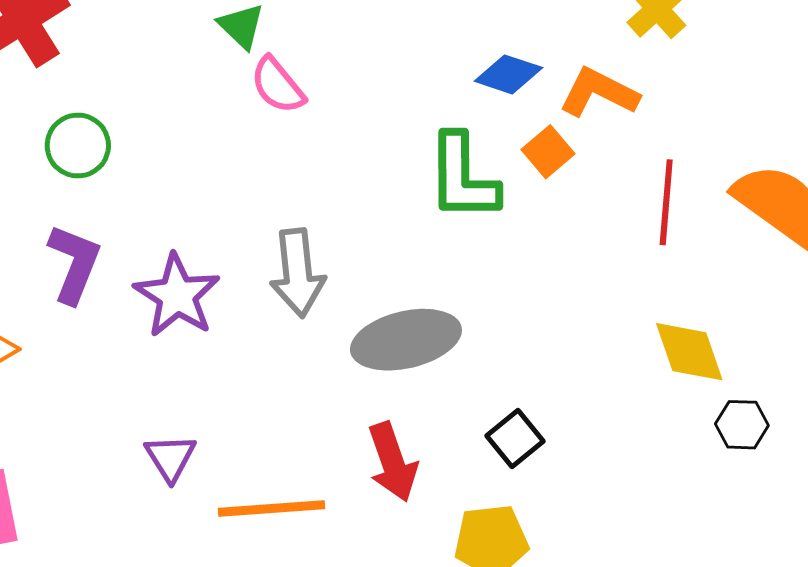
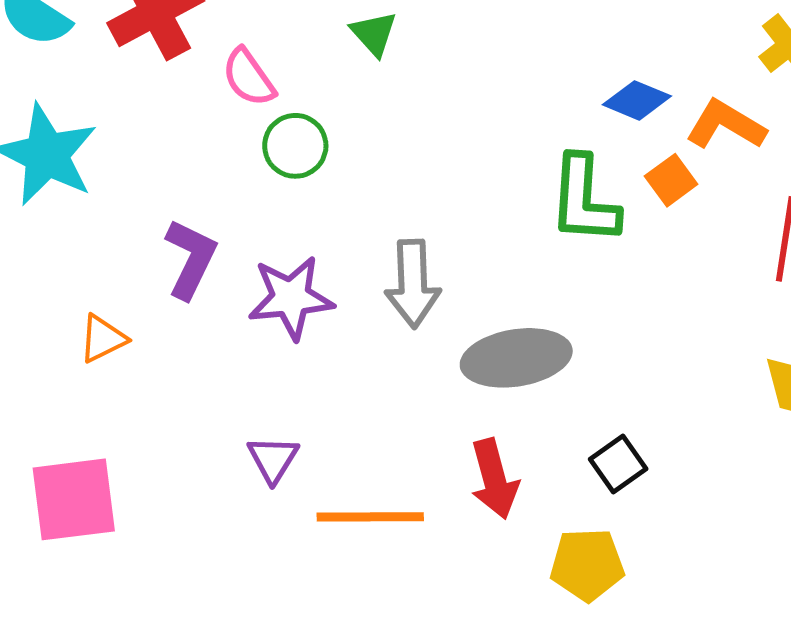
pink semicircle: (278, 85) -> (249, 77), moved
green circle: (78, 146) -> (295, 146), moved
purple star: (177, 295) -> (291, 298), turned 30

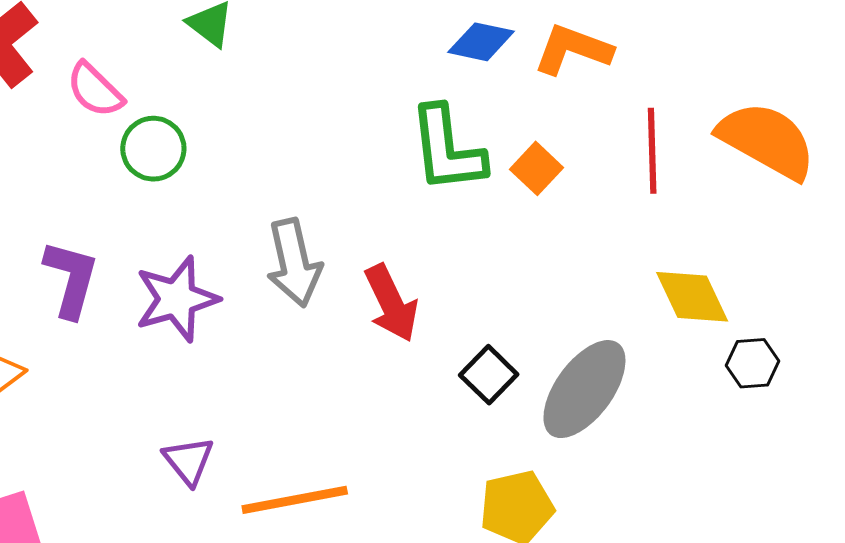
orange square: (671, 180) -> (537, 168), moved
gray ellipse: (516, 358) -> (584, 389), moved, turned -34
black square: (618, 464) -> (489, 375), moved
red arrow: (494, 479) -> (391, 303), moved

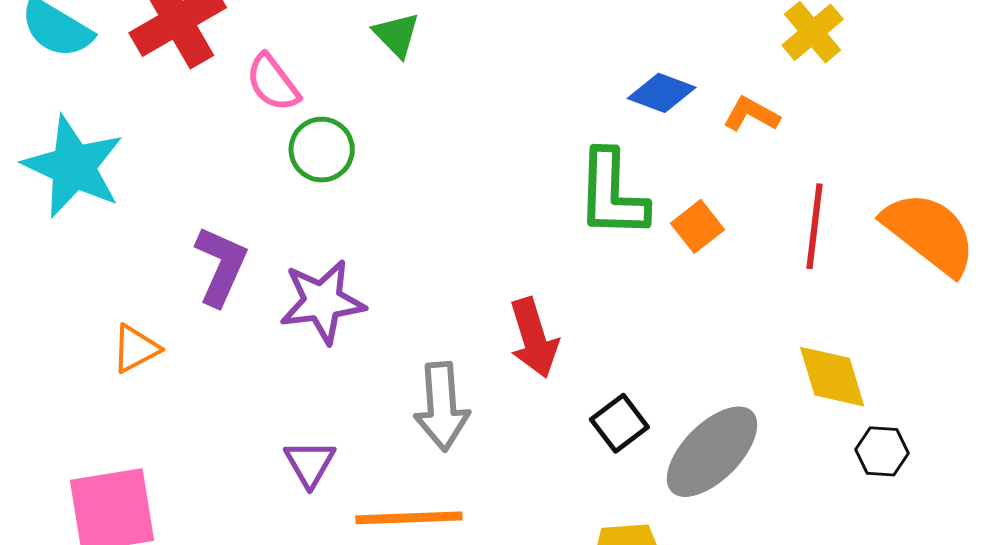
orange L-shape: (573, 50) -> (751, 114), size x0.7
gray arrow: (294, 263) -> (442, 406), moved

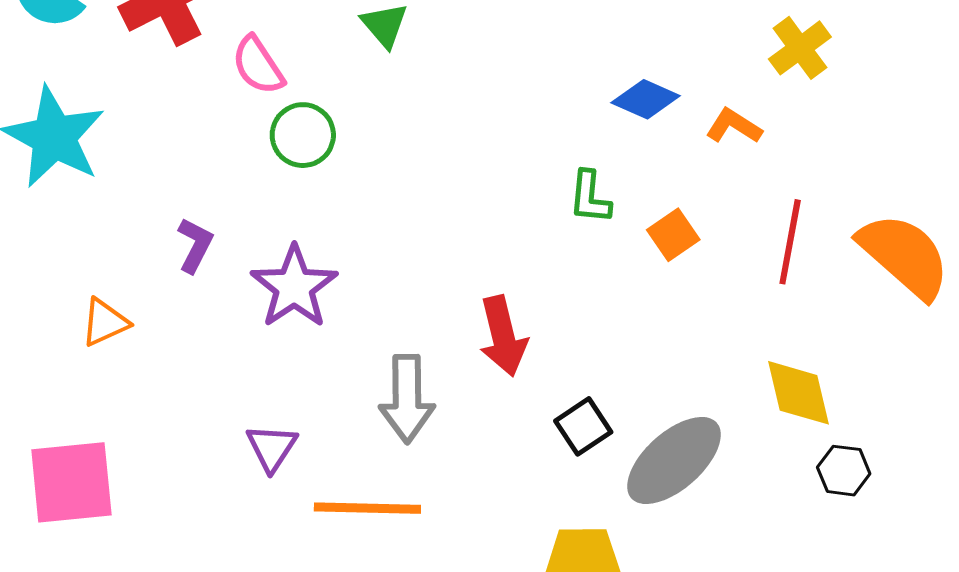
green L-shape: (612, 194) -> (590, 197), size x0.6
purple L-shape: (221, 266) -> (195, 245), size x0.7
purple star: (322, 302) -> (294, 287), turned -30

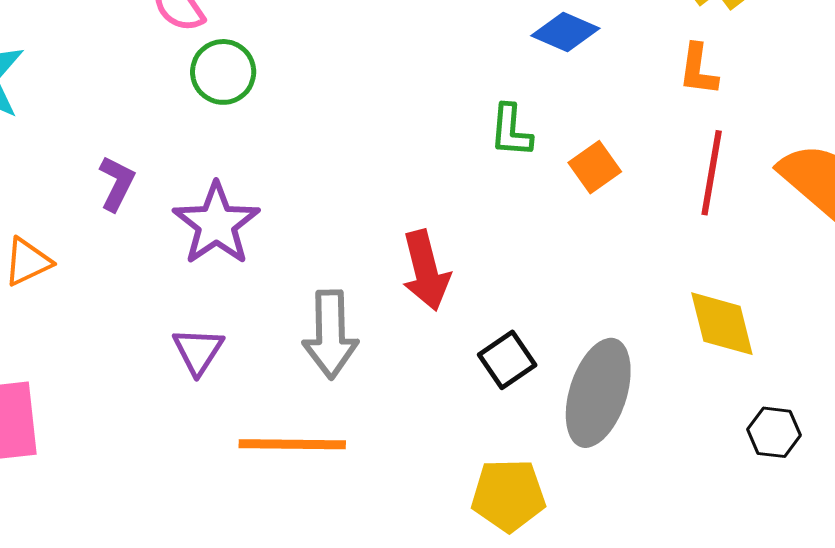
orange L-shape: (734, 126) -> (698, 70), moved, turned -114
purple triangle: (272, 448) -> (198, 351), moved
gray ellipse: (674, 460) -> (598, 393), turned -30
black hexagon: (844, 471) -> (774, 432), moved

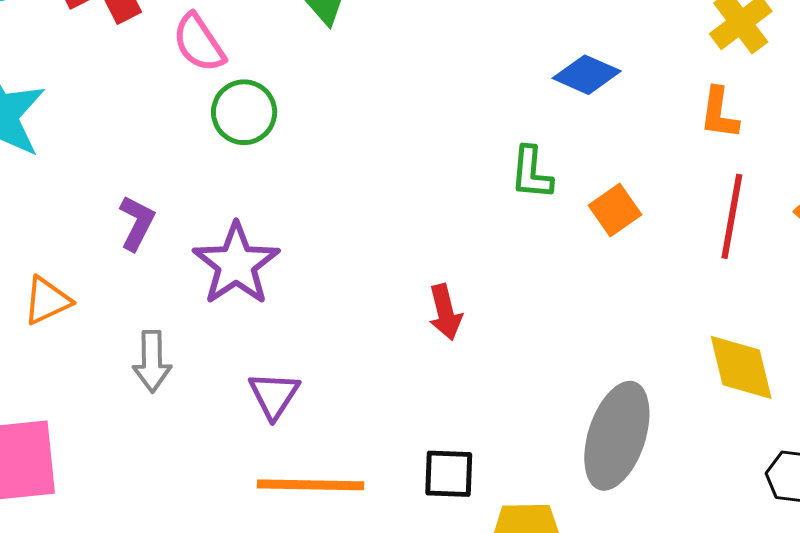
red arrow: (426, 270) -> (445, 312), size x0.7
gray arrow: (330, 334) -> (152, 361), moved, size x0.7
purple triangle: (198, 351) -> (274, 395), moved
black square: (507, 360) -> (449, 474), moved, turned 36

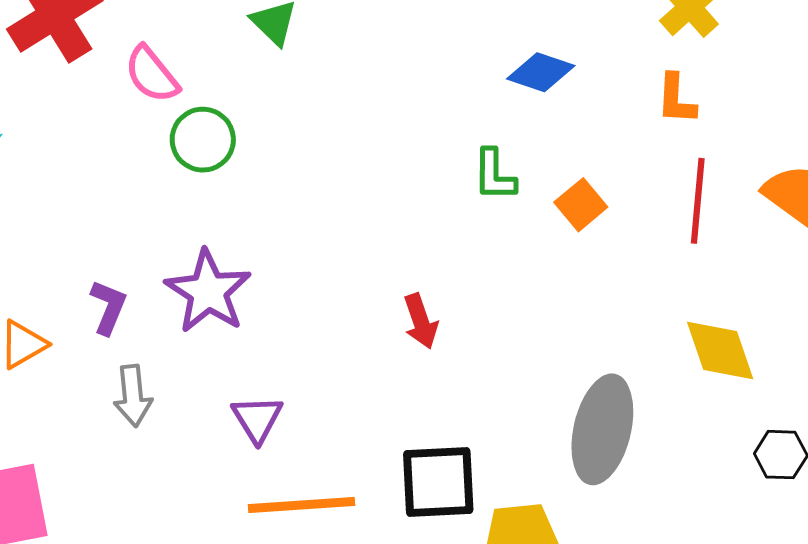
purple L-shape: (137, 223) -> (108, 307), moved
black square: (449, 474) -> (438, 482), size x1.5

